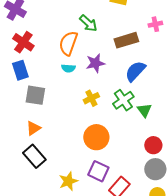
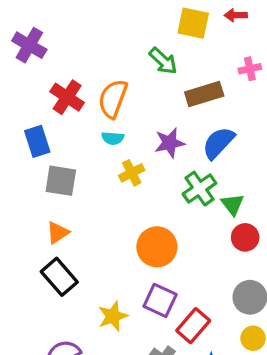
green arrow: (88, 23) -> (163, 61), moved
red cross: (23, 42) -> (67, 97), moved
purple star: (95, 63) -> (170, 143), moved
yellow cross: (91, 98) -> (132, 173), moved
red circle: (153, 145) -> (245, 237), moved

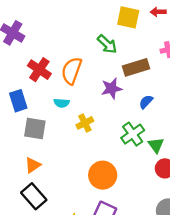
cyan semicircle: (113, 138) -> (62, 103), moved
purple star: (170, 143) -> (112, 88), moved
blue semicircle: (218, 143) -> (146, 102), size x0.6

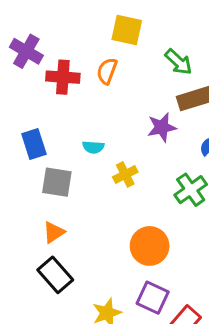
yellow square: (128, 17) -> (127, 30), moved
green arrow: (107, 44) -> (178, 62), moved
red cross: (39, 70) -> (63, 77), moved, turned -30
orange semicircle: (72, 71) -> (107, 71), moved, size x0.7

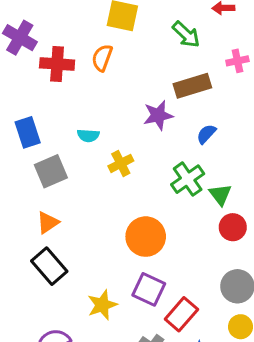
green arrow: (178, 62) -> (186, 34), moved
gray square: (57, 182) -> (51, 171), turned -32

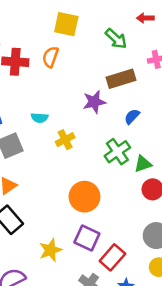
green triangle: (220, 195) -> (143, 164), turned 48

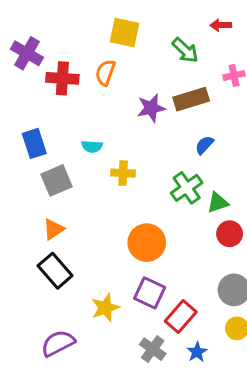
purple star: (94, 102) -> (151, 108), moved
yellow cross: (65, 140) -> (123, 173), turned 30

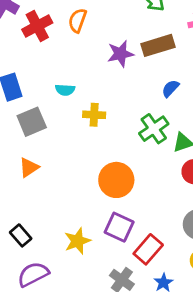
red cross: (62, 78) -> (37, 26), turned -32
black rectangle: (55, 271) -> (21, 235), moved, size x0.7

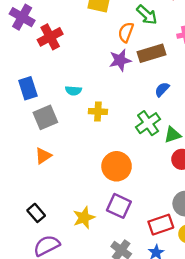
orange semicircle: (77, 20) -> (126, 32), moved
red rectangle: (148, 249) -> (161, 225), moved, turned 30

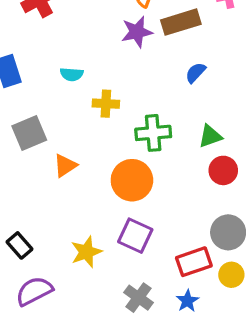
gray square: (45, 117) -> (29, 133), moved
green cross: (148, 123) -> (153, 133), moved, turned 30
orange triangle: (43, 156) -> (65, 166), moved

